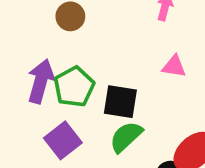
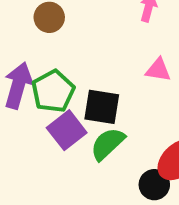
purple square: (63, 140) -> (67, 130), moved

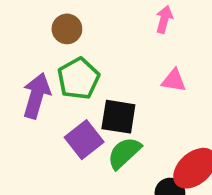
green pentagon: (53, 91) -> (78, 79), moved

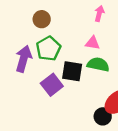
pink triangle: (174, 80) -> (93, 43), moved
green semicircle: (124, 153) -> (98, 64), moved, turned 55

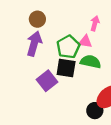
pink arrow: (99, 14) -> (95, 23), moved
green pentagon: (48, 49) -> (68, 47), moved
purple arrow: (24, 59) -> (34, 44), moved

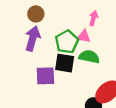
purple square: (47, 81) -> (45, 76), turned 36

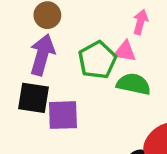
black square: (65, 63) -> (34, 98), moved

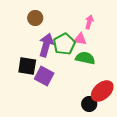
purple arrow: (42, 55) -> (46, 45), moved
purple square: (63, 115) -> (44, 76), turned 30

